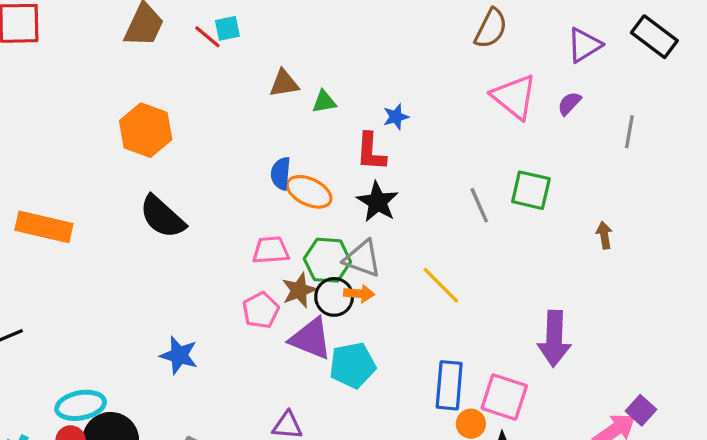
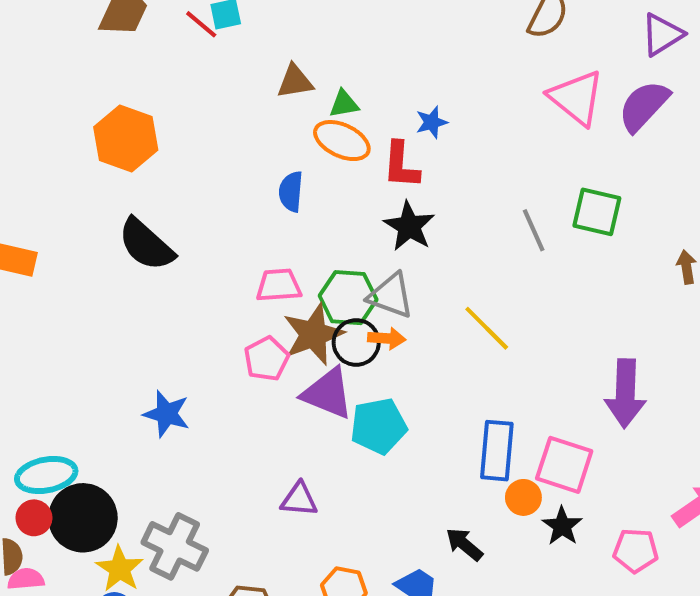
purple semicircle: (569, 103) -> (644, 106), size x1.8
orange ellipse: (309, 192) -> (342, 141), moved
brown star: (299, 290) -> (313, 334), size x1.4

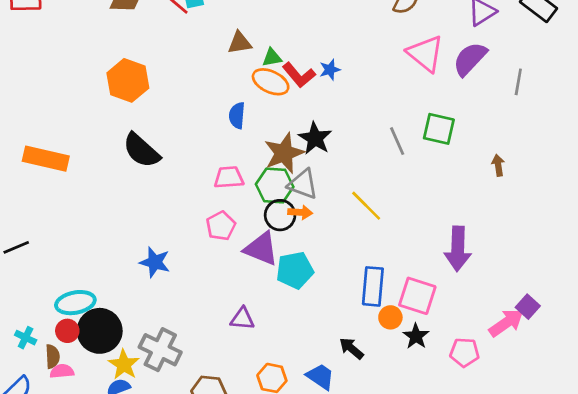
red L-shape: (401, 165) -> (299, 75), moved, turned -44
brown star: (313, 334) -> (284, 153), moved

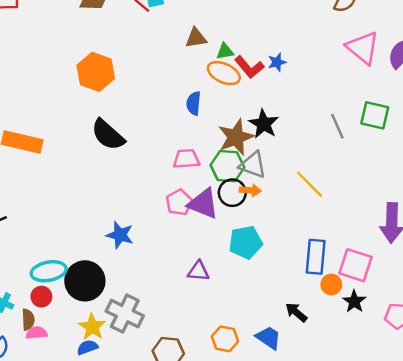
purple triangle: (261, 249) -> (203, 204), moved
purple triangle: (242, 319) -> (198, 271), moved
black circle: (100, 331) -> (85, 281), moved

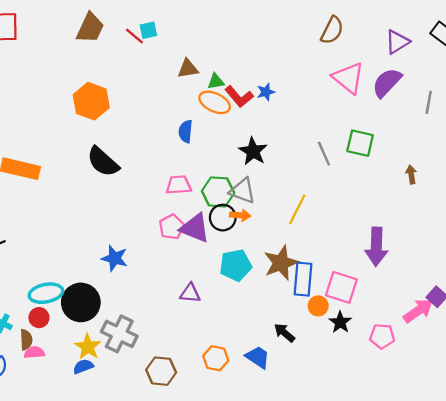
brown star: (236, 137) -> (281, 263), moved
yellow line: (310, 184) -> (297, 209), turned 72

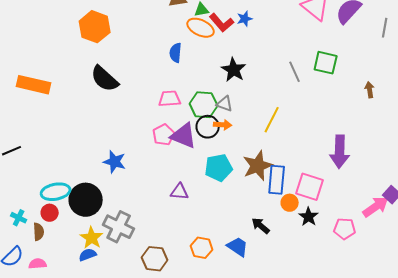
gray triangle: (243, 191) -> (225, 104), size x0.7
pink semicircle: (34, 352) -> (38, 264), moved

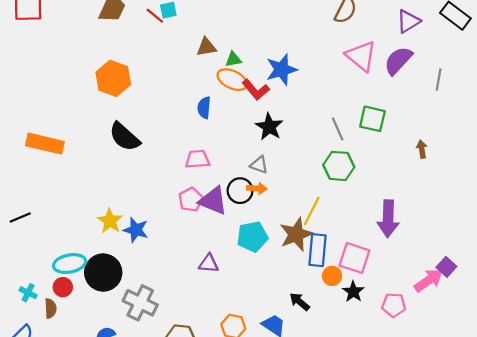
blue star: (245, 19) -> (282, 69), size x1.8
red L-shape: (222, 23) -> (256, 90), moved
green hexagon: (204, 105) -> (339, 166), moved
yellow line: (272, 120) -> (312, 211), moved
yellow star: (92, 238) -> (110, 221), moved

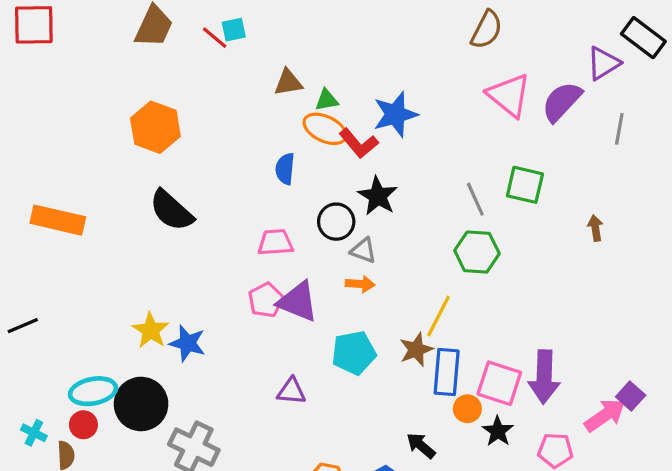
purple triangle: (408, 21) -> (603, 63), moved
black circle: (240, 191) -> (336, 222), moved
purple arrow: (388, 219) -> (544, 377), moved
brown star: (296, 234) -> (416, 350), size x0.7

